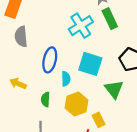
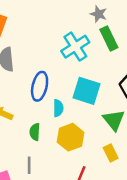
yellow rectangle: (99, 120) -> (111, 153), moved

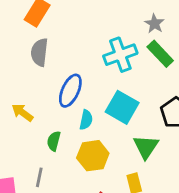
green rectangle: (109, 38) -> (160, 54), turned -30

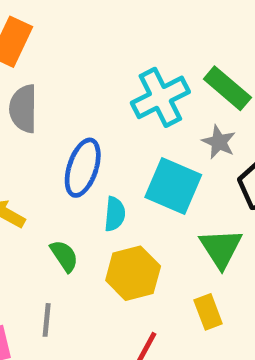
gray star: (154, 24) -> (219, 142), moved
green semicircle: (54, 141) -> (64, 256), turned 138

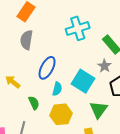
cyan cross: (160, 97) -> (78, 28), moved

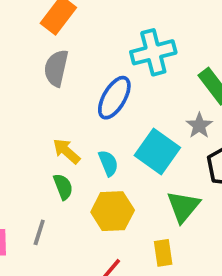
blue ellipse: (47, 68) -> (114, 98), moved
yellow arrow: (13, 82) -> (67, 151), moved
cyan semicircle: (57, 89) -> (108, 163), turned -40

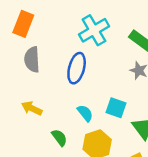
yellow arrow: (67, 151) -> (32, 108), moved
cyan square: (157, 152) -> (116, 108), moved, size x0.7

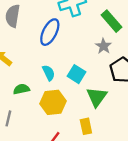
green semicircle: (59, 138) -> (21, 89), turned -77

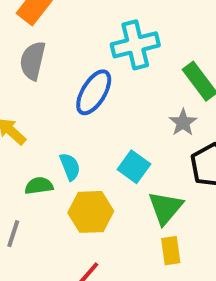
cyan semicircle: (49, 73) -> (70, 167), moved
yellow rectangle: (86, 126) -> (171, 251), moved

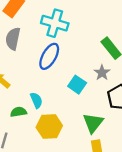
cyan cross: (135, 45) -> (55, 23), moved, turned 32
cyan square: (134, 167) -> (77, 85), moved

